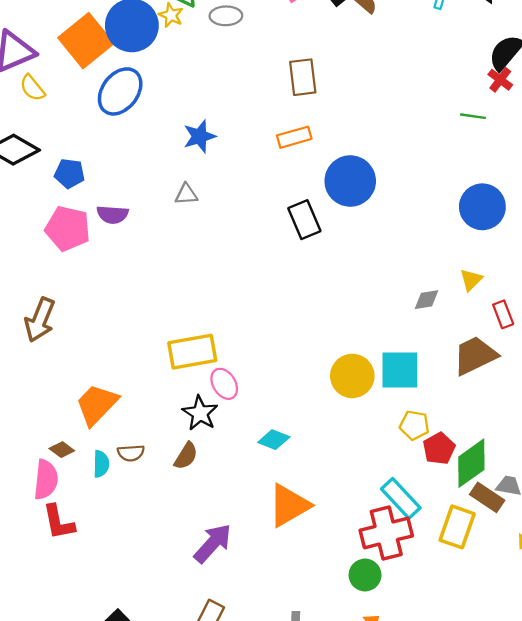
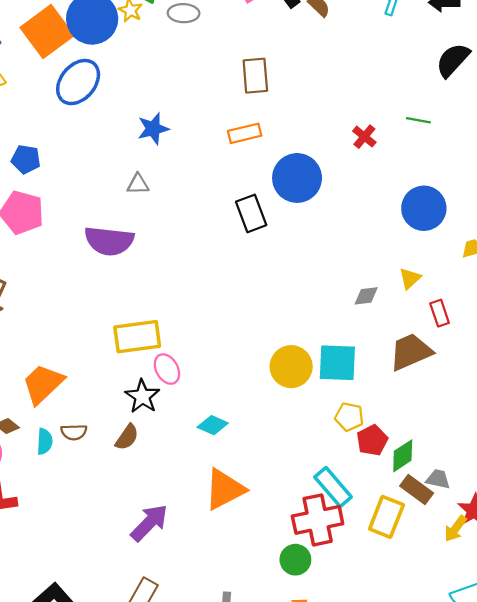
red cross: (500, 80) -> (364, 137), moved
purple semicircle: (113, 214) -> (109, 241), moved, size x1.6
green diamond: (471, 463) -> (403, 456), size x0.7

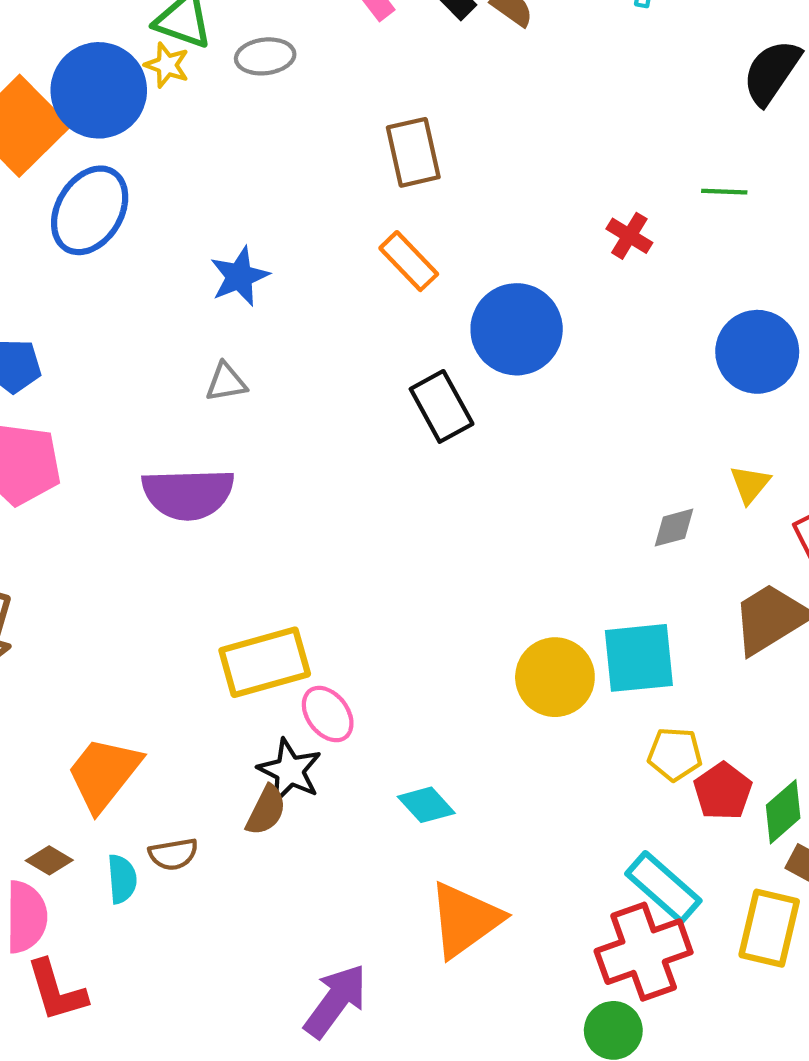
orange rectangle: (245, 133) -> (409, 261), turned 68
cyan diamond: (213, 425) -> (426, 805), turned 32
brown semicircle: (127, 437) -> (266, 810), moved

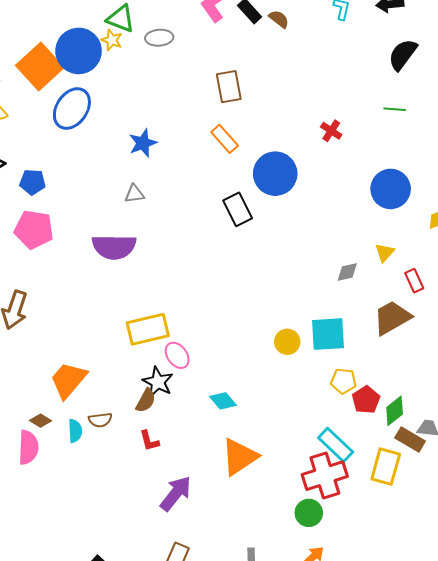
green line: (724, 192) -> (395, 109), moved
yellow circle: (555, 677) -> (287, 342), size x0.7
red L-shape: (56, 991) -> (149, 441), moved, size x0.7

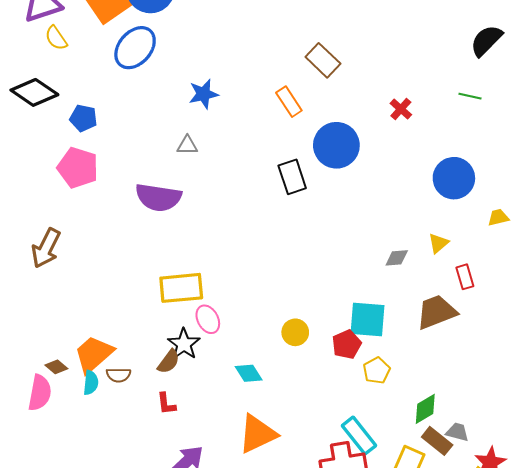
brown rectangle: (229, 87) -> (323, 60), moved, turned -44
yellow circle: (287, 342) -> (295, 332), moved
orange trapezoid: (68, 380) -> (94, 354), moved
yellow pentagon: (343, 381) -> (377, 371), turned 30
red pentagon: (366, 400) -> (347, 344), moved

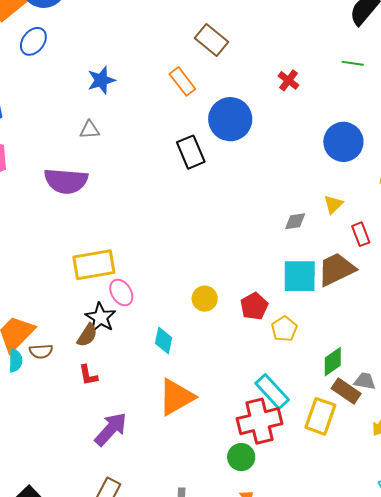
blue ellipse: (135, 48) -> (33, 41), size x0.7
cyan square: (367, 320) -> (300, 276), moved
cyan diamond: (249, 373) -> (164, 341), turned 48

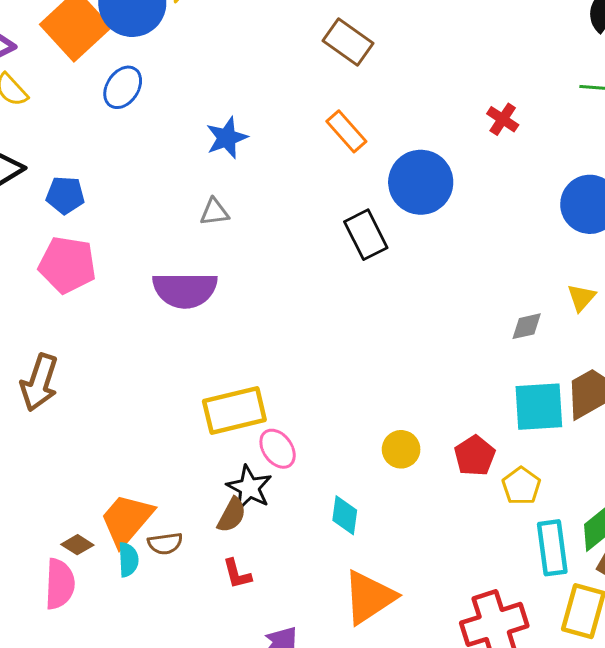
brown rectangle: (211, 40) -> (348, 42), moved
cyan rectangle: (272, 392) -> (552, 548), moved, turned 39

